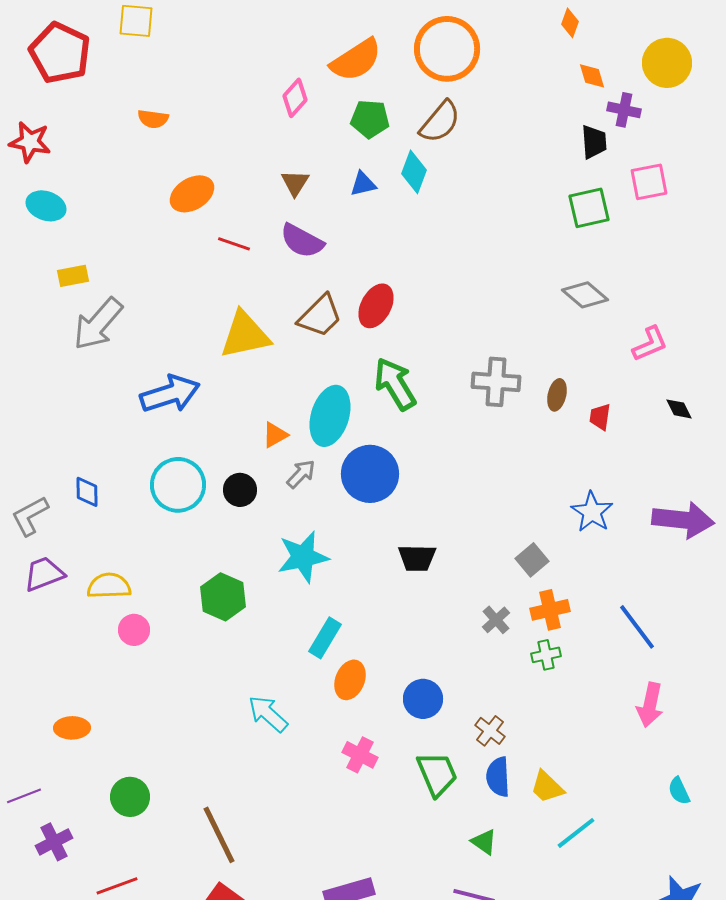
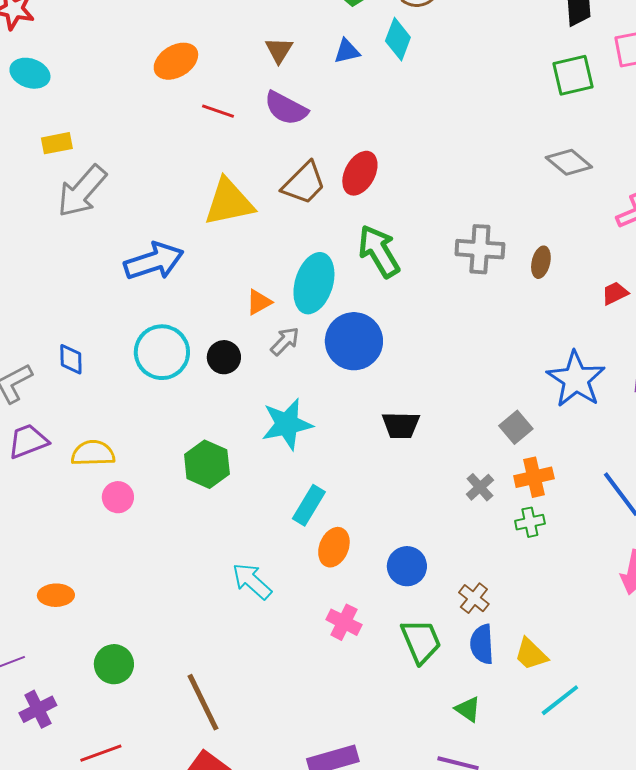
red trapezoid: (600, 417) -> (615, 293), moved, turned 56
blue star: (592, 512) -> (576, 379), size x1.4

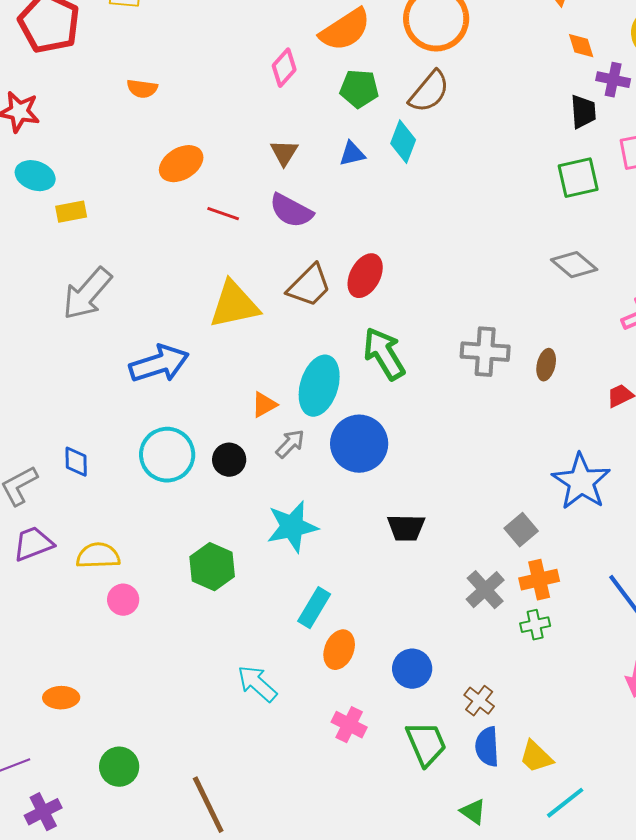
yellow rectangle: (57, 143) -> (71, 212), moved
gray cross: (480, 487) -> (485, 590), size x1.4

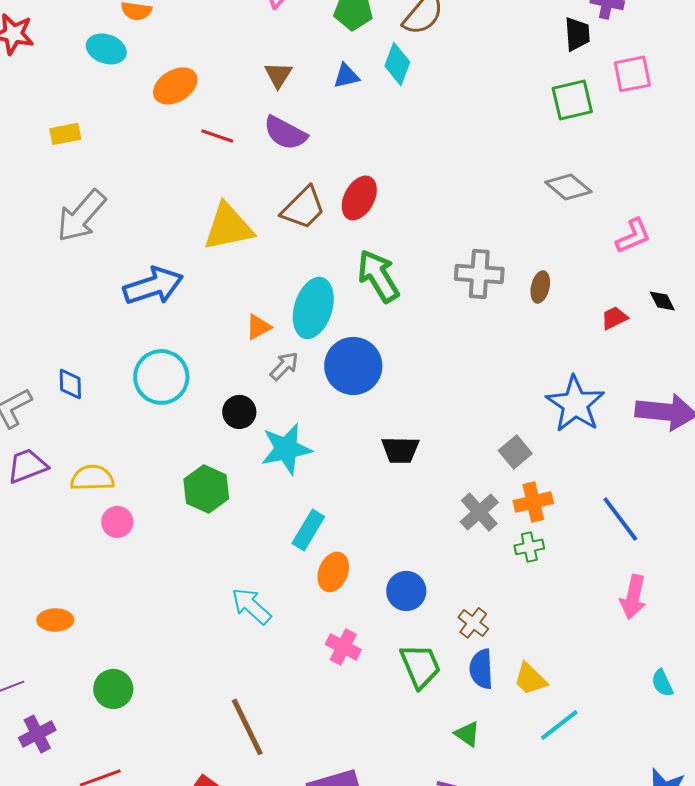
cyan ellipse: (35, 176) -> (106, 49), moved
black circle: (229, 460) -> (239, 412), moved
brown line: (208, 805) -> (247, 727), moved

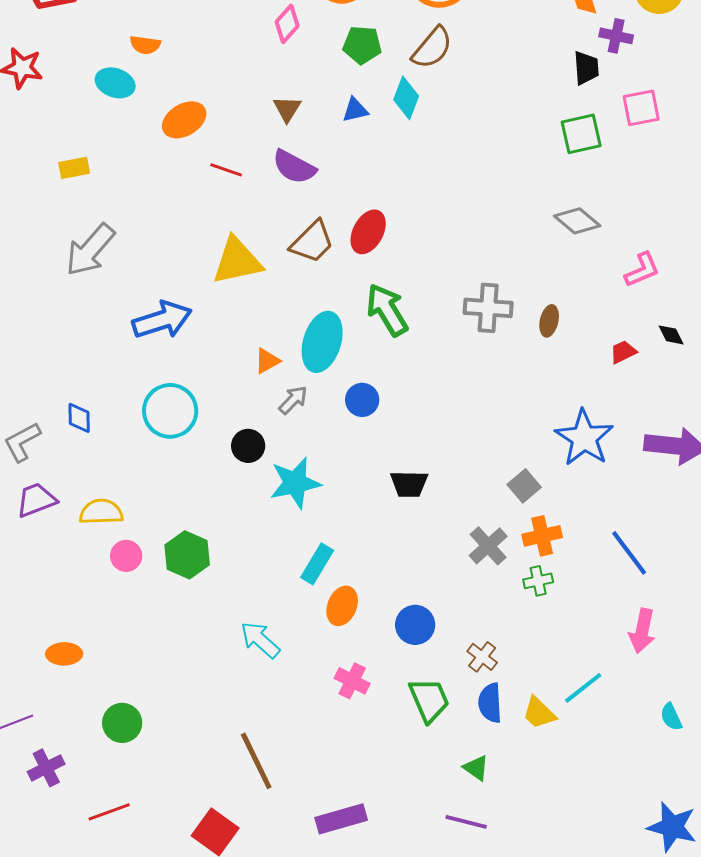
blue circle: (353, 366) -> (362, 400), size x0.6
green hexagon: (206, 489) -> (187, 555), moved
cyan line: (559, 725) -> (583, 688), moved

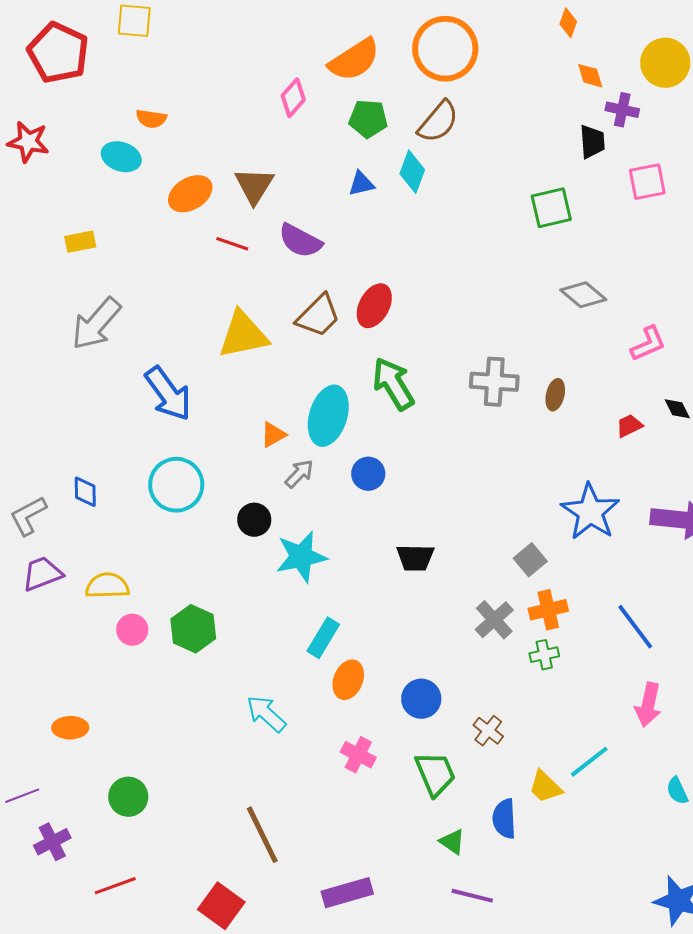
brown triangle: (287, 109) -> (254, 186), moved, size x1.4
green square: (581, 134) -> (551, 208), moved
blue arrow: (162, 320) -> (168, 394), turned 72
blue semicircle: (490, 703) -> (504, 819), moved
green triangle: (476, 768) -> (452, 842), moved

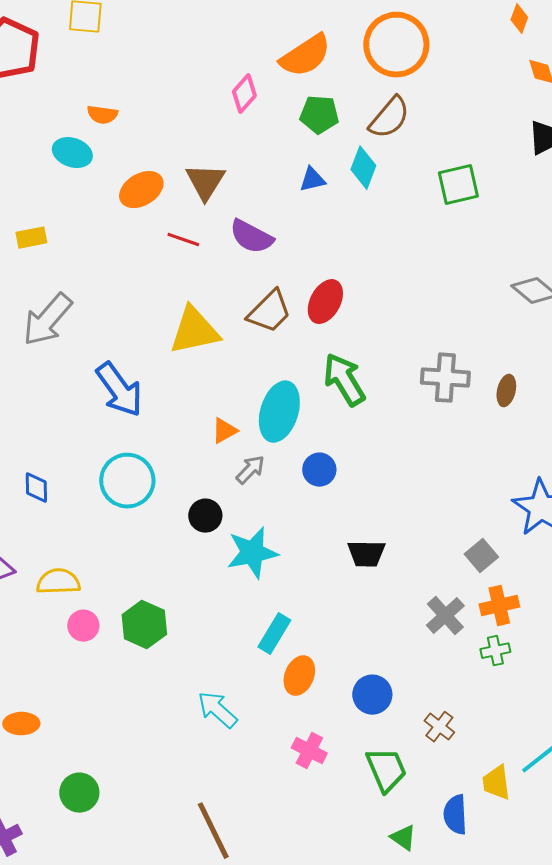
green square: (551, 208) -> (458, 185), moved
yellow trapezoid: (545, 787) -> (496, 783), turned 39

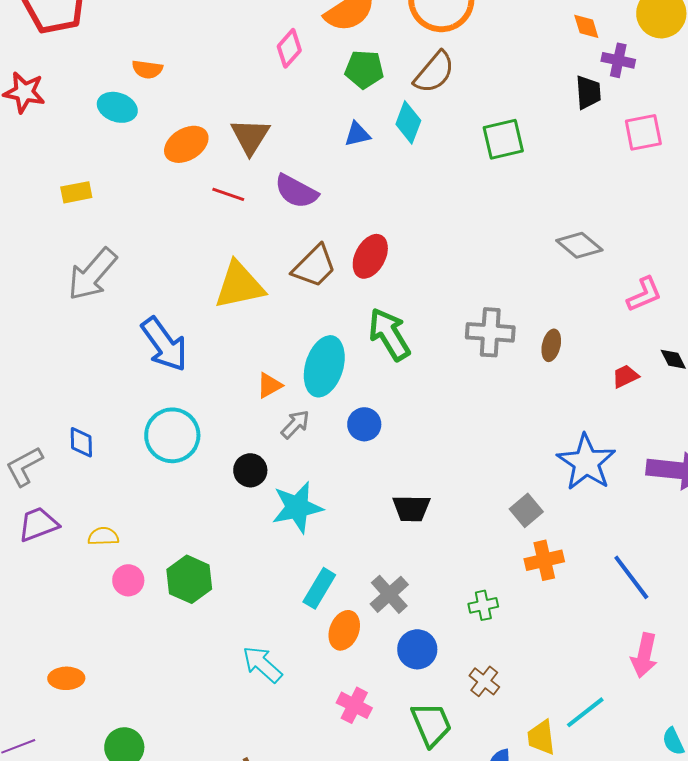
yellow semicircle: (58, 582) -> (103, 536), size x0.7
gray cross: (445, 616) -> (389, 594), moved
green cross: (495, 651) -> (483, 605), moved

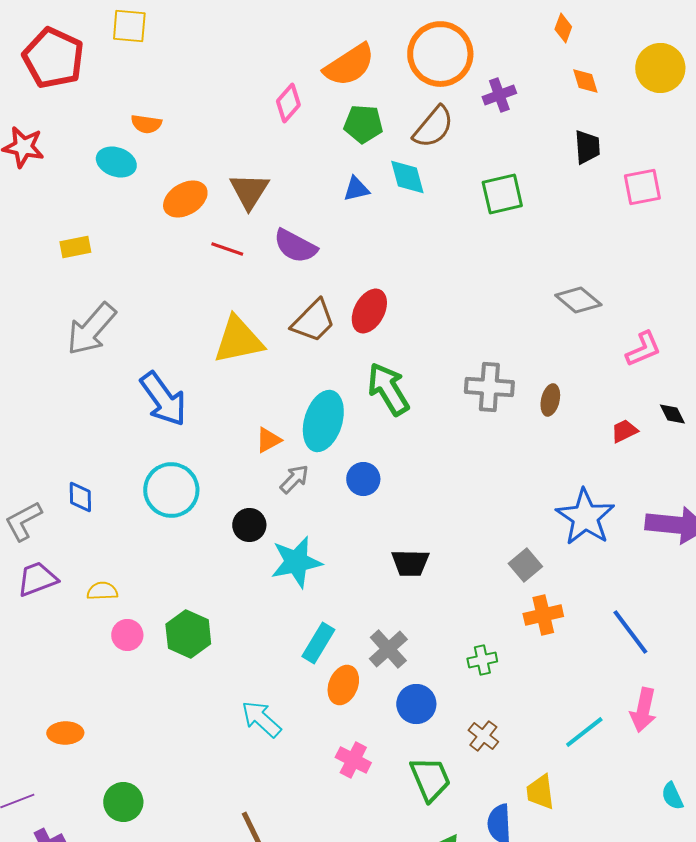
purple cross: (618, 60) -> (499, 95), moved, turned -32
cyan diamond: (408, 122) -> (407, 177), turned -36
cyan line: (585, 712) -> (584, 732), moved

